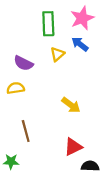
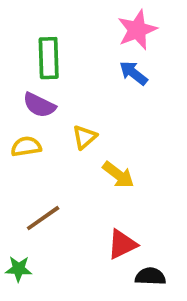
green rectangle: (48, 24) -> (49, 58), moved
yellow triangle: (57, 54) -> (84, 137), moved
brown line: (26, 131) -> (43, 218), turned 70

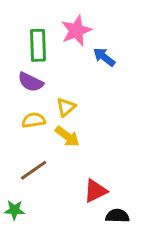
pink star: (137, 30) -> (76, 31), moved
yellow semicircle: (26, 147) -> (34, 120), moved
yellow arrow: (118, 175) -> (67, 136), moved

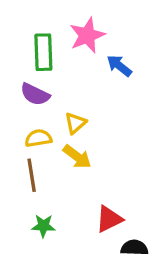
brown line: (34, 170) -> (32, 175), moved, turned -64
green star: (14, 210) -> (43, 226), moved

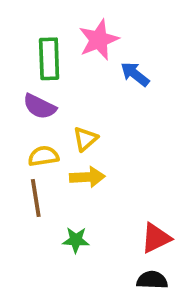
yellow arrow: (77, 157) -> (87, 177), turned -40
red triangle: (109, 219) -> (156, 238), moved
green star: (43, 226) -> (76, 240), moved

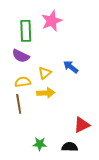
blue arrow: (135, 74) -> (71, 67), moved
green star: (76, 240) -> (40, 144), moved
black semicircle: (152, 280) -> (70, 147), moved

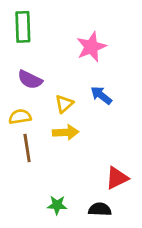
pink star: (52, 21) -> (91, 47), moved
green rectangle: (26, 31) -> (23, 27), moved
yellow semicircle: (23, 82) -> (20, 117), moved

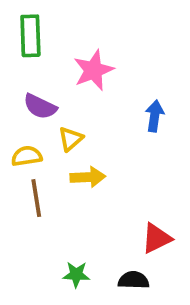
pink star: (91, 47) -> (93, 70), moved
blue arrow: (101, 95) -> (155, 116), moved, turned 60
yellow triangle: (64, 104) -> (71, 139), moved

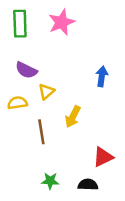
pink star: (93, 70) -> (61, 22), moved
yellow arrow: (88, 177) -> (73, 117), moved, turned 120
brown line: (36, 198) -> (41, 132), moved

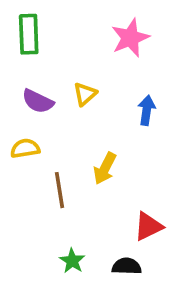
pink star: (61, 22) -> (130, 38), moved
yellow triangle: (46, 92) -> (85, 94), moved
green star: (50, 181) -> (72, 261), turned 30

